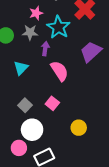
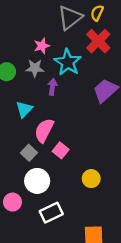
pink semicircle: (59, 71) -> (44, 130), moved, turned -120
pink circle: (19, 148) -> (12, 202), moved

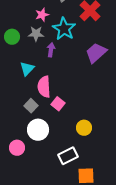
pink semicircle: (44, 130) -> (44, 87), turned -30
white rectangle: (51, 213) -> (68, 156), moved

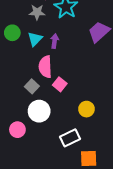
green circle: (12, 37) -> (12, 33), moved
purple arrow: (51, 50) -> (55, 41), moved
cyan triangle: (27, 69) -> (35, 39), moved

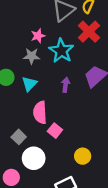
purple arrow: (55, 41) -> (66, 85), moved
gray square: (32, 86) -> (19, 137), moved

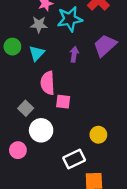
cyan star: (61, 51) -> (70, 19), turned 30
pink square: (55, 131) -> (63, 102), turned -32
yellow circle: (83, 156) -> (98, 135), moved

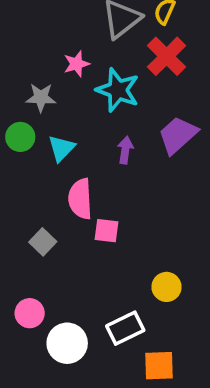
cyan star: (70, 19) -> (118, 90), turned 30
gray star: (39, 25) -> (41, 98), moved
white circle: (41, 130) -> (67, 343), moved

